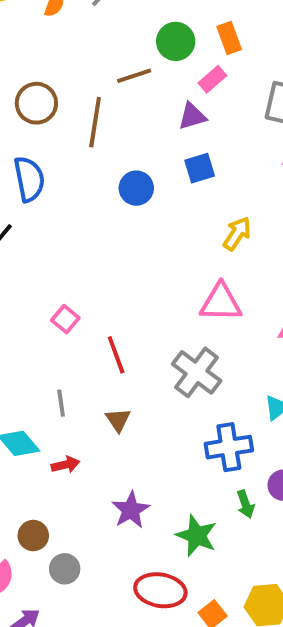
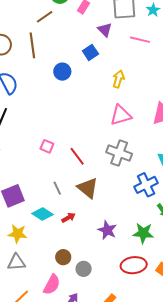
purple triangle: (192, 116) -> (105, 30), moved, turned -42
brown triangle: (118, 420) -> (88, 188), size x1.6

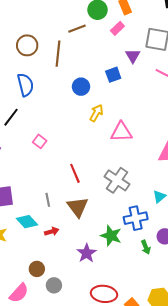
yellow arrow: (118, 79) -> (96, 113), moved
pink triangle: (121, 115) -> (121, 132), moved
pink square: (47, 146) -> (40, 141), moved
green star: (143, 233) -> (111, 236), moved

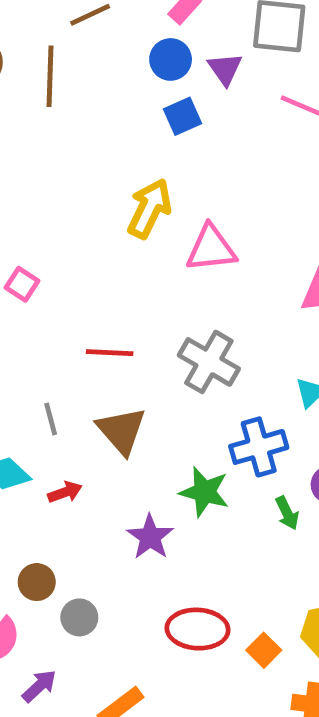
blue circle: (81, 87) -> (171, 59), moved
yellow arrow: (96, 113) -> (150, 208), size x1.4
red line: (75, 173) -> (110, 353), turned -60

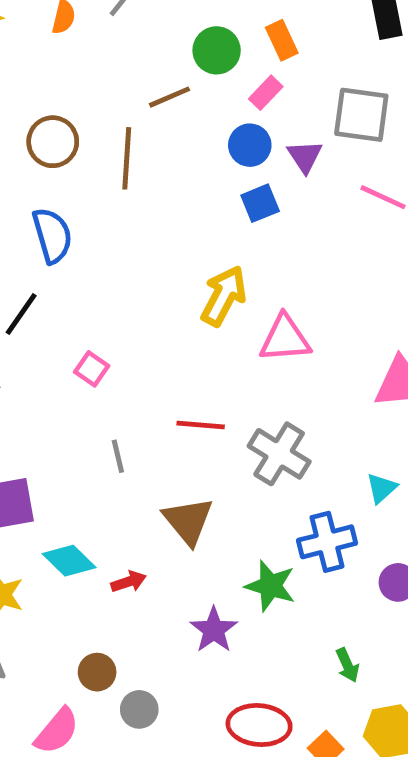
red line: (110, 353) -> (201, 425), moved
gray line: (51, 419) -> (118, 456), moved
green arrow: (287, 513) -> (347, 665), moved

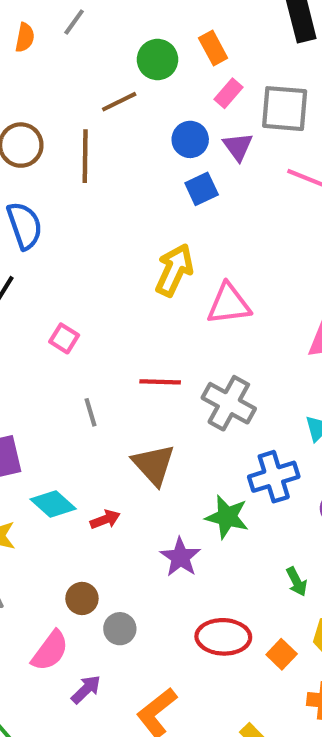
pink rectangle: (266, 93) -> (228, 93), moved

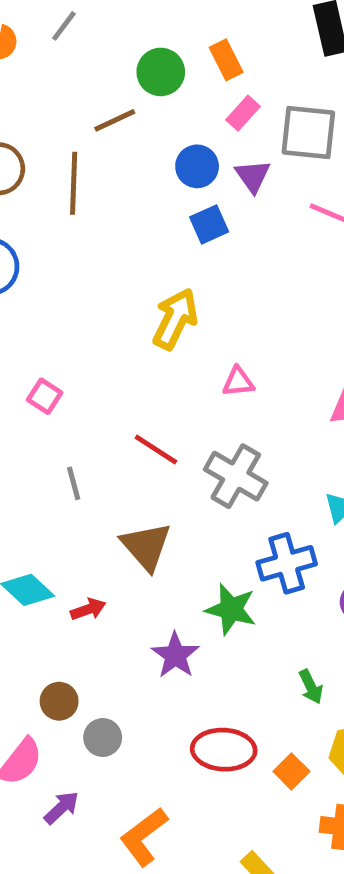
pink triangle: (229, 304) -> (238, 382), moved, size x0.6
red line: (160, 382) -> (156, 450), turned 30

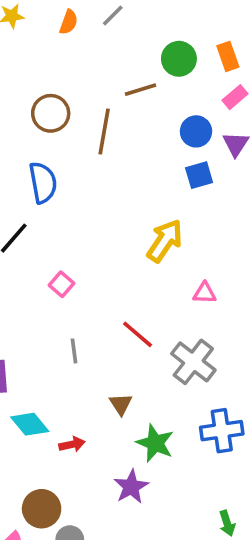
brown triangle: (146, 546) -> (121, 404), size x0.6
green star: (231, 609) -> (155, 443), moved
brown circle: (59, 701) -> (42, 509), size x1.4

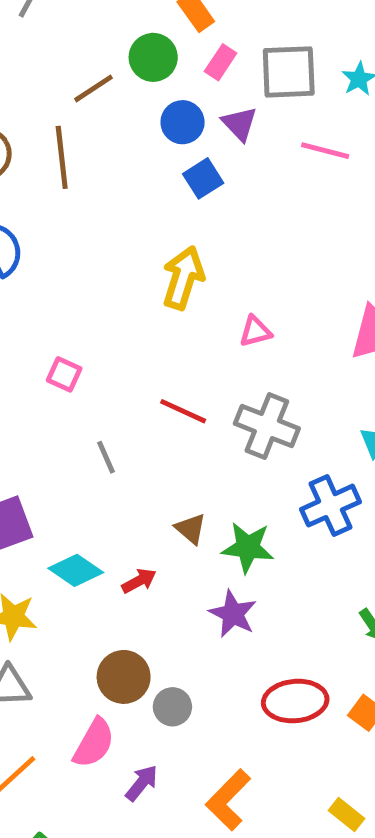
green circle: (179, 59) -> (153, 57), moved
brown triangle: (121, 404) -> (191, 529), moved

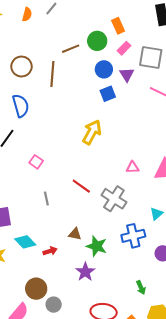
pink triangle: (255, 331) -> (132, 167), moved
brown triangle: (191, 529) -> (75, 234), turned -40

